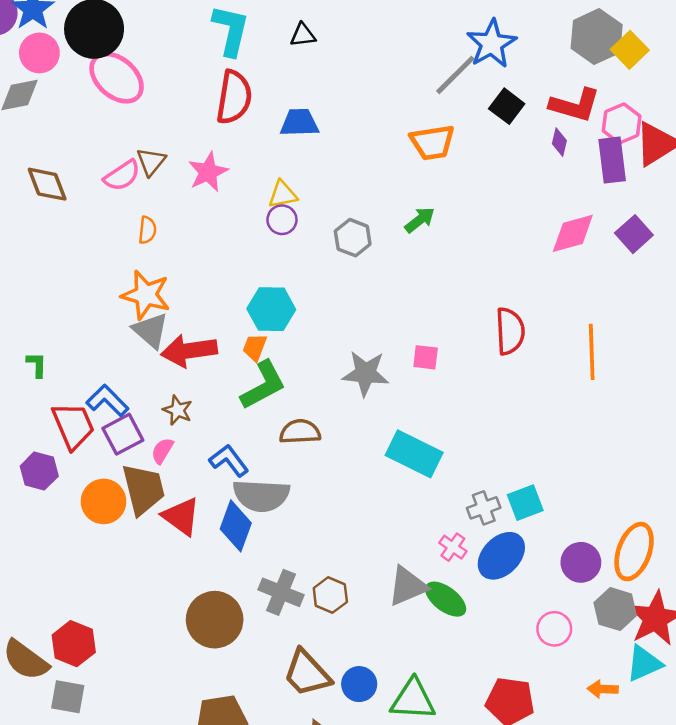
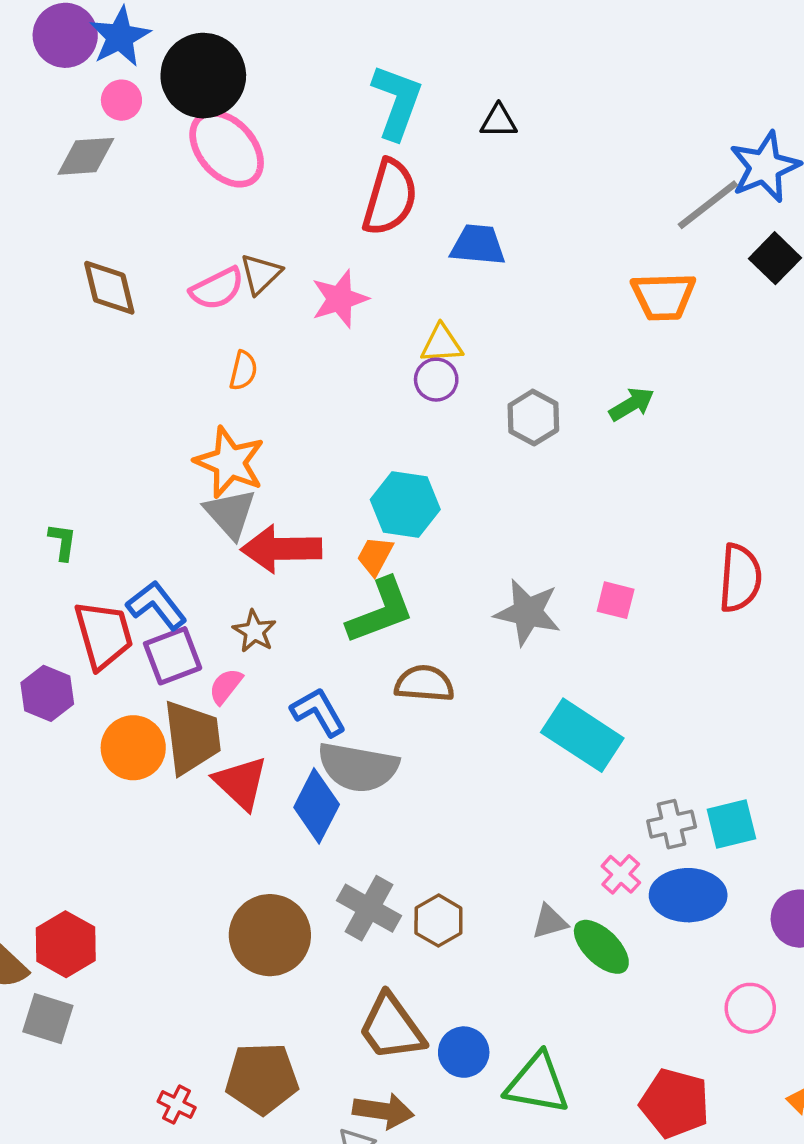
pink circle: (39, 53) -> (121, 100), size x0.7
blue ellipse: (501, 556) -> (688, 895), turned 39
gray triangle: (408, 586) -> (550, 922), size x0.6

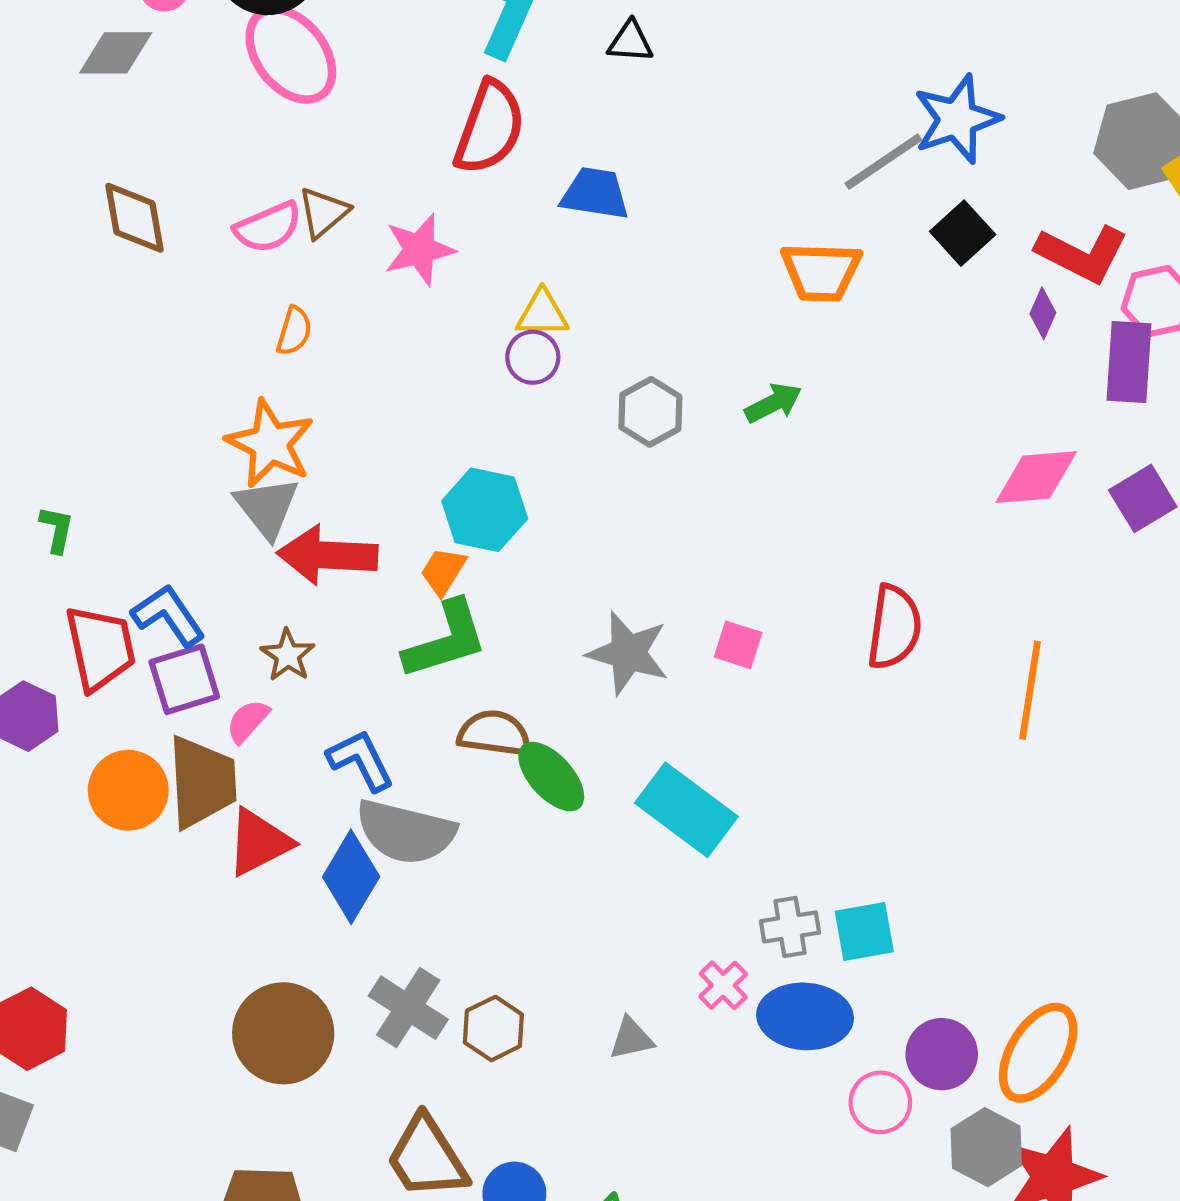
red triangle: (241, 783) -> (259, 842), turned 46
green ellipse: (601, 947) -> (551, 777), moved
pink circle: (750, 1008) -> (880, 1102), moved

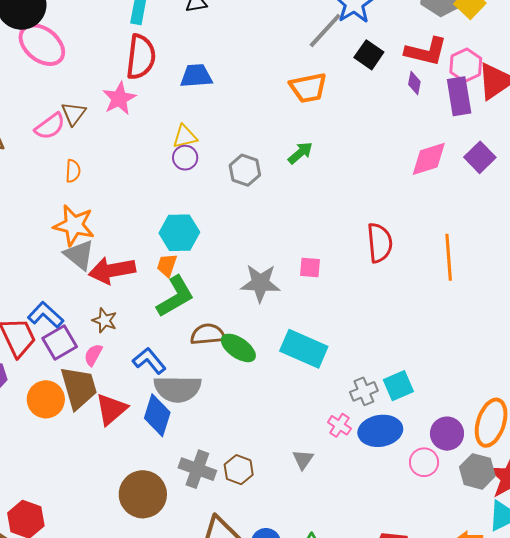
pink star: (419, 250) -> (119, 98), moved
gray triangle: (631, 1038) -> (303, 460), turned -30

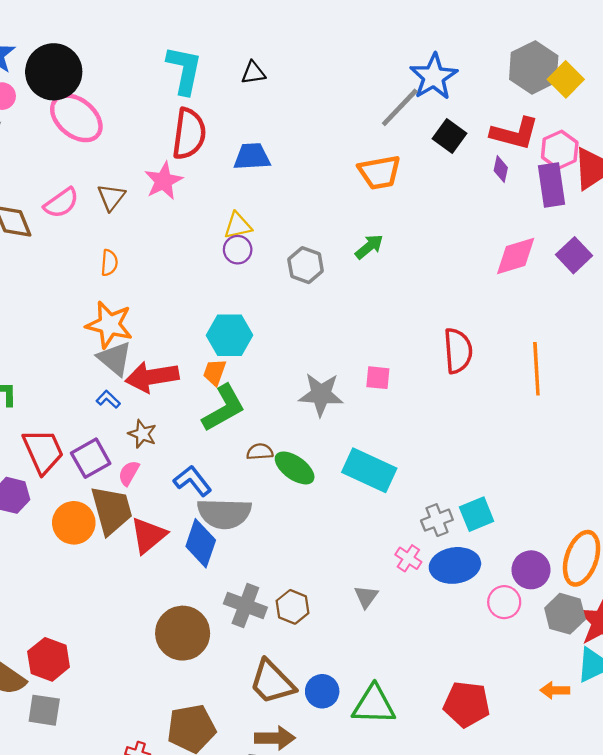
pink semicircle: (50, 126) -> (61, 203), moved
blue L-shape: (46, 315) -> (108, 399), moved, size x0.6
brown semicircle: (208, 334) -> (260, 452), size x0.7

